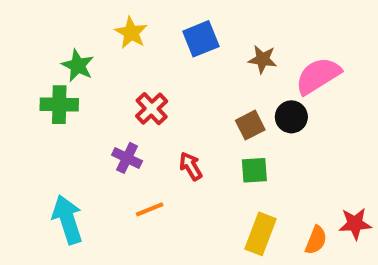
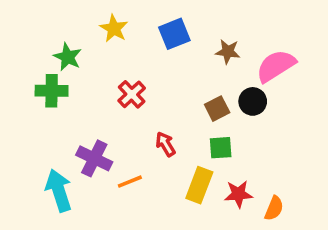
purple cross: (127, 158) -> (94, 158), moved, size x1.4
red star: (355, 224) -> (238, 194), moved
yellow rectangle: (261, 234) -> (199, 185), moved

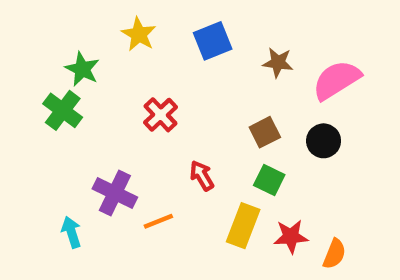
green cross: (52, 91) -> (63, 110), turned 36
black circle: (253, 101) -> (324, 141), moved
green square: (221, 148) -> (269, 180), turned 30
cyan arrow: (59, 190) -> (71, 232), size x0.6

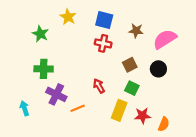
blue square: (213, 41) -> (104, 20), turned 36
green cross: (63, 110) -> (44, 69), moved, turned -36
red cross: (161, 115) -> (103, 43), moved, turned -35
cyan arrow: (71, 232) -> (24, 108), moved

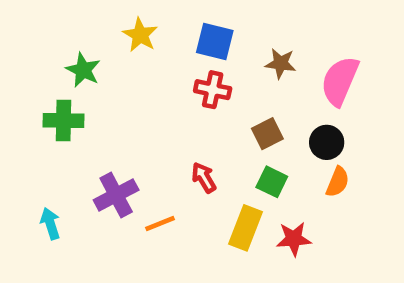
pink semicircle: (165, 39) -> (340, 81), turned -35
green cross: (44, 69) -> (63, 120), moved
purple cross: (56, 94) -> (116, 195), turned 36
orange semicircle: (164, 124) -> (338, 182), moved

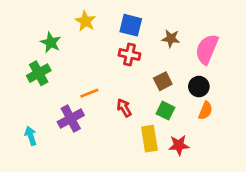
green cross: (63, 120) -> (39, 73), turned -30
orange line: (160, 224) -> (89, 93), moved
yellow rectangle: (245, 228) -> (149, 139), turned -30

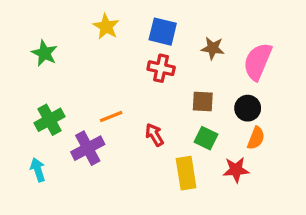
green star: (51, 42) -> (44, 53), moved
green cross: (39, 73) -> (49, 120), moved
brown square: (163, 81) -> (203, 101), turned 30
red star: (179, 145) -> (236, 170), moved

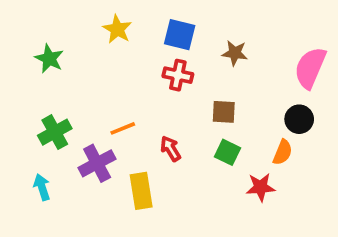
pink semicircle: (258, 62) -> (310, 68), moved
black circle: (248, 108) -> (299, 119), moved
yellow rectangle: (186, 173) -> (141, 191), moved

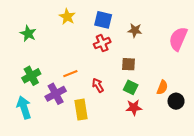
red cross: (178, 75) -> (102, 43), turned -35
black circle: (299, 119) -> (176, 101), moved
cyan arrow: (42, 187) -> (24, 107), size x1.5
red star: (261, 187) -> (134, 107), moved

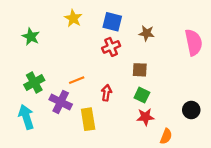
pink semicircle: (178, 39) -> (194, 42), turned 145
red arrow: (98, 85) -> (106, 93), turned 40
orange semicircle: (162, 87) -> (166, 136), moved
purple cross: (56, 94) -> (61, 102), turned -36

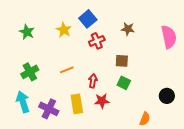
yellow star: (73, 18) -> (64, 30), moved
blue square: (112, 22) -> (88, 19), moved, turned 36
purple cross: (61, 102) -> (49, 109), moved
red star: (145, 117) -> (102, 101), moved

